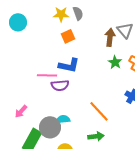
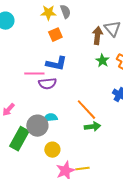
green arrow: (96, 136) -> (92, 127), moved

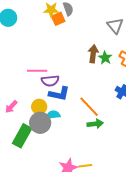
orange square: (55, 35) -> (58, 19), moved
brown arrow: (97, 36) -> (93, 54), moved
blue L-shape: (56, 64) -> (59, 94), moved
yellow circle: (52, 150) -> (39, 107), moved

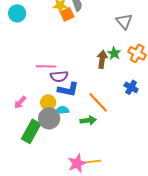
brown arrow: (93, 54) -> (102, 59), moved
green arrow: (95, 124) -> (88, 120), moved

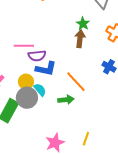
green star: (114, 53) -> (83, 24), moved
cyan semicircle: (62, 110) -> (40, 90), turned 56
yellow line: (94, 161) -> (86, 139), moved, turned -64

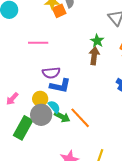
pink line: (24, 46) -> (38, 43), moved
orange line: (76, 82) -> (80, 118), moved
green arrow: (66, 100) -> (62, 117), moved, turned 35

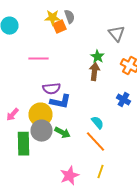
yellow circle: (40, 99) -> (40, 115), size x1.5
cyan semicircle: (54, 107) -> (98, 123), moved
orange line: (80, 118) -> (96, 142), moved
green rectangle: (23, 128) -> (24, 144), turned -30

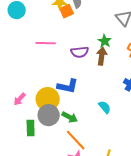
purple semicircle: (52, 89) -> (80, 52), moved
orange line: (96, 142) -> (76, 140), moved
green rectangle: (24, 144) -> (31, 128), size x0.7

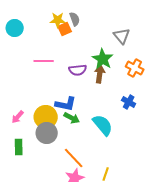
green star: (105, 41) -> (103, 59), size x1.5
cyan semicircle: (105, 107) -> (103, 125), size x1.6
green arrow: (70, 117) -> (72, 118), moved
green rectangle: (31, 128) -> (19, 147), moved

